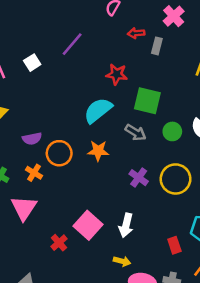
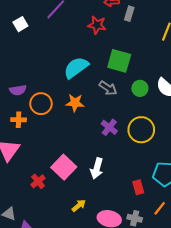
red star: (117, 74) -> (97, 25), moved
orange cross: (34, 173) -> (19, 120), turned -32
yellow arrow: (122, 261) -> (79, 206), moved, turned -56

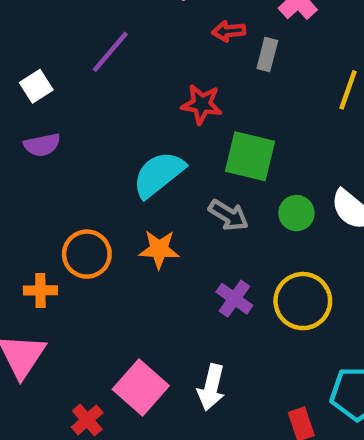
red star: (97, 25) -> (202, 104), moved
purple semicircle: (18, 90) -> (42, 145), moved

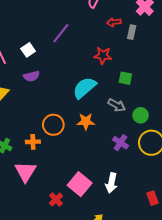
green square: (250, 156) -> (125, 78), size x0.6
green circle: (296, 213) -> (141, 115), moved

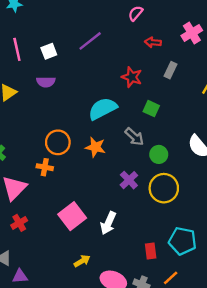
gray rectangle: (132, 32) -> (170, 70), moved
orange cross: (33, 142) -> (45, 167), moved
red cross: (56, 200) -> (19, 223), moved

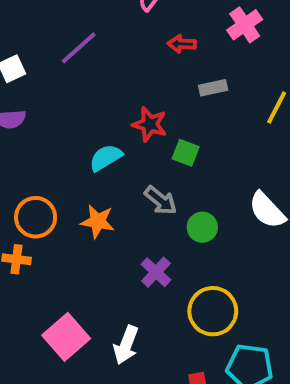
gray rectangle: (170, 70) -> (213, 88), turned 56
red star: (132, 77) -> (150, 124), moved
cyan semicircle: (103, 109) -> (106, 158), size x0.7
yellow circle: (164, 188) -> (213, 311), moved

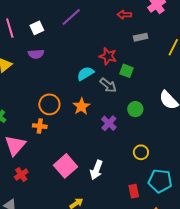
gray arrow: (161, 200) -> (108, 85), moved
orange star: (98, 221) -> (81, 106), turned 30
purple cross: (156, 272) -> (109, 123), moved
yellow circle: (213, 311) -> (141, 152), size x0.6

